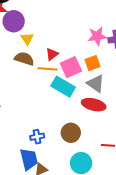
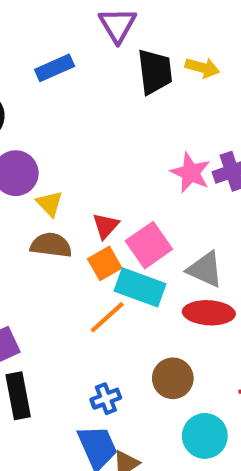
pink star: (97, 36) -> (191, 173), turned -30
orange square: (93, 63) -> (105, 263), moved
orange line: (48, 69) -> (107, 317), moved, turned -36

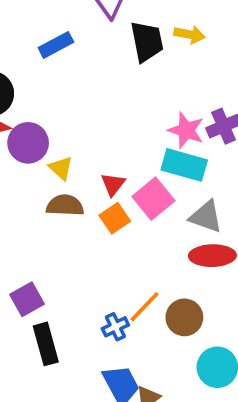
cyan rectangle: (140, 287) -> (184, 165), moved
orange line: (107, 317) -> (145, 307), moved
blue cross: (106, 399) -> (115, 327), moved

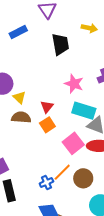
black trapezoid: (147, 41) -> (60, 44), moved
pink star: (186, 130) -> (74, 84), moved
cyan rectangle: (184, 165) -> (84, 111), moved
pink square: (153, 199) -> (73, 143), moved

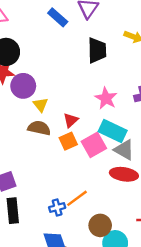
blue rectangle: (18, 32) -> (58, 17), moved, turned 60
pink square: (73, 143) -> (94, 145), moved
brown circle: (83, 178) -> (100, 225), moved

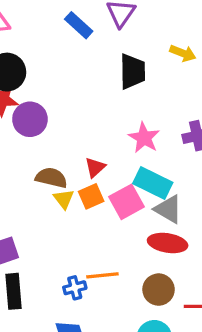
yellow triangle: (41, 105) -> (64, 199), moved
orange line: (77, 198) -> (102, 275), turned 30
brown circle: (100, 225) -> (159, 290), moved

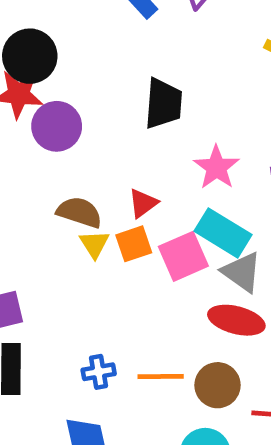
black trapezoid: (132, 71) -> (163, 104), moved
orange line: (102, 275) -> (161, 376), moved

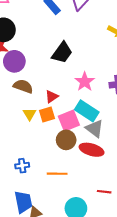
black trapezoid: (163, 104) -> (62, 53), turned 30
brown semicircle: (79, 212) -> (23, 86), moved
blue cross: (99, 372) -> (22, 166), moved
brown circle: (218, 385) -> (66, 140), moved

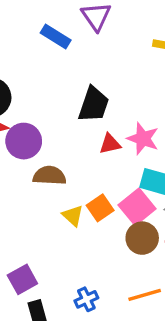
red triangle: (52, 97) -> (110, 144), moved, turned 40

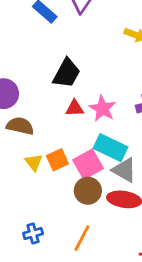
orange line: (145, 295) -> (82, 238), turned -56

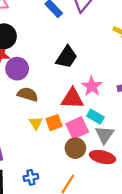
red triangle: (75, 108) -> (72, 98), moved, size x1.6
cyan rectangle: (111, 148) -> (95, 117), size x0.7
gray triangle: (124, 170) -> (105, 135), turned 30

